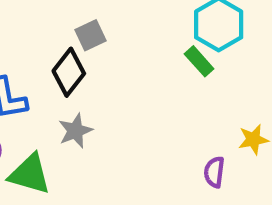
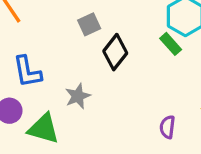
black diamond: (69, 72) -> (115, 52), moved
purple semicircle: (214, 172) -> (167, 127), moved

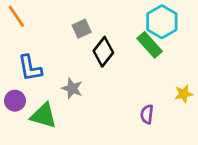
green rectangle: (171, 44) -> (150, 45), size x1.4
gray star: (78, 96) -> (72, 88), turned -30

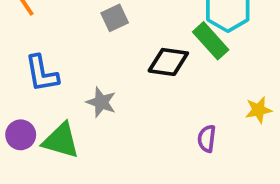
black diamond: (103, 52) -> (168, 62), moved, turned 60
purple circle: (15, 101) -> (21, 135), moved

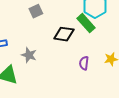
purple semicircle: (207, 139) -> (84, 63), moved

